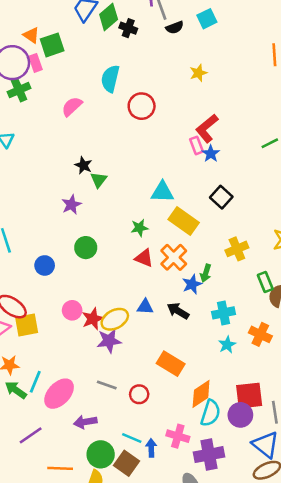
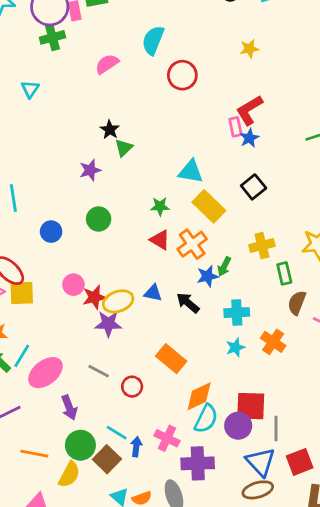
green rectangle: (265, 282) -> (284, 273), moved
purple arrow: (85, 422) -> (69, 408), turned -110

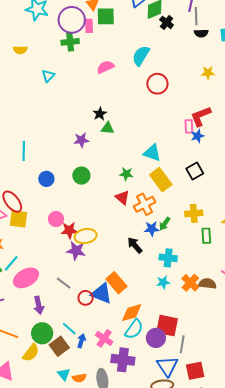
green triangle: (124, 148) -> (108, 128), turned 40
blue triangle: (153, 293) -> (101, 293), moved, size x1.6
brown semicircle: (297, 303) -> (207, 284), moved, turned 66

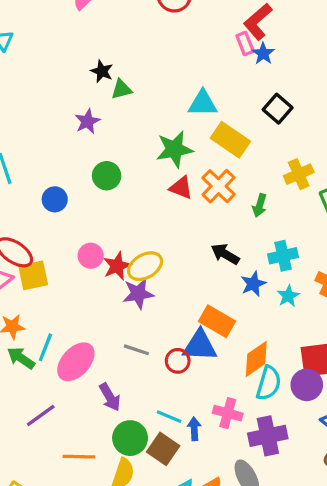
green star: (126, 174) -> (174, 149), size x1.6
blue star: (152, 229) -> (253, 284), moved

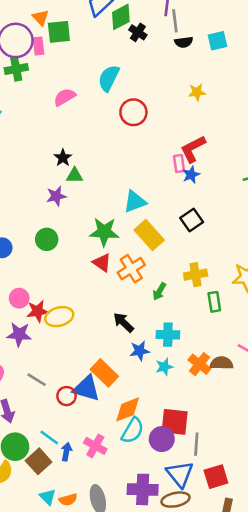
cyan triangle: (203, 103) -> (135, 202), turned -35
purple star: (87, 121) -> (56, 196), moved
purple star: (138, 294) -> (19, 334), moved
purple cross: (268, 436) -> (143, 489), moved

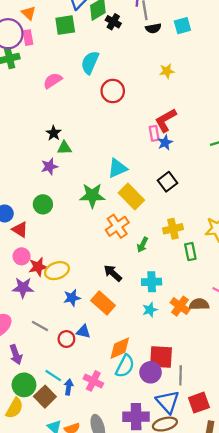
green square: (59, 32) -> (65, 25), moved
red triangle: (102, 263) -> (20, 229), moved
blue star: (140, 351) -> (72, 298), moved
orange rectangle: (104, 373) -> (103, 303), moved
blue triangle: (86, 388) -> (83, 332), size x0.6

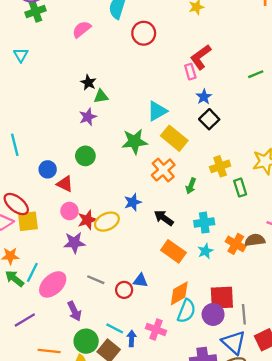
blue star: (165, 143) -> (204, 97), moved
blue star: (72, 298) -> (133, 202), moved
orange rectangle: (103, 303) -> (173, 251), moved

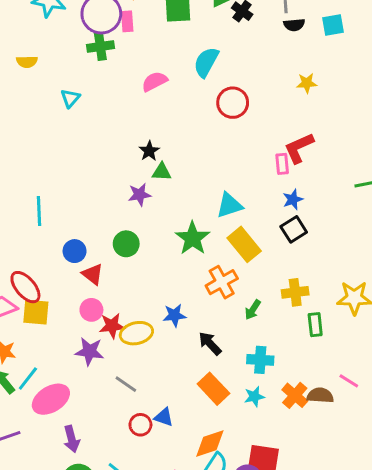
green star: (134, 142) -> (193, 238), turned 30
gray line: (96, 280) -> (126, 384), moved

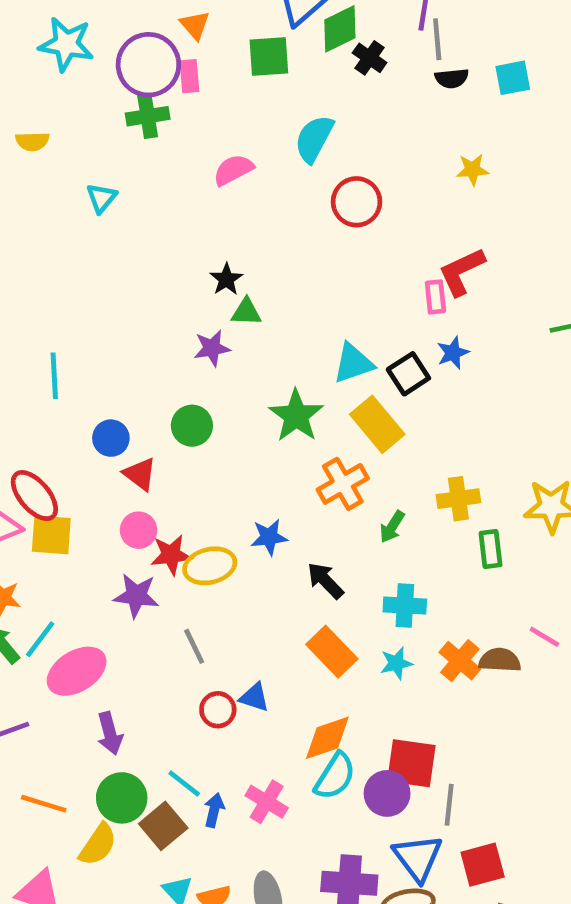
black square: (294, 229) -> (408, 374), moved
gray line: (126, 384) -> (194, 646), turned 30

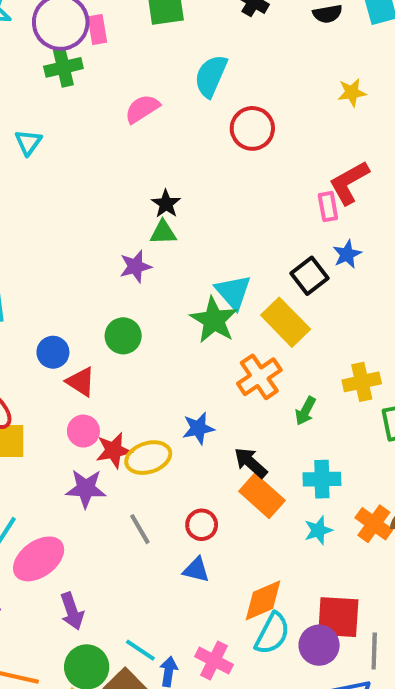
black star: (226, 279) -> (166, 204), moved
cyan triangle: (353, 363) -> (233, 292), moved, turned -48
orange rectangle: (332, 652) -> (262, 496), moved
red circle: (218, 710) -> (202, 525), moved

